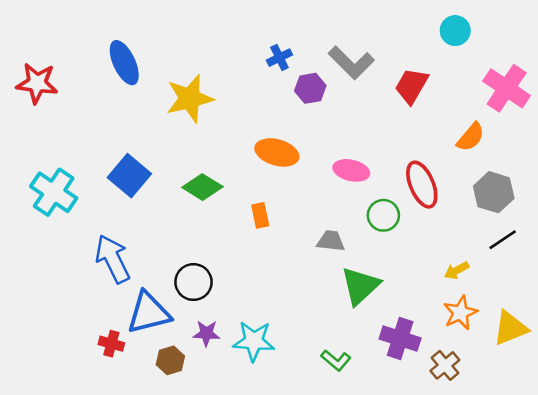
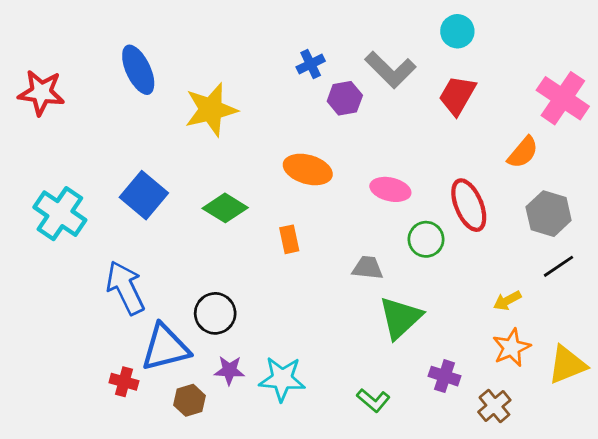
cyan circle: (455, 31) -> (457, 31), moved
purple cross: (400, 338) -> (445, 376), size x0.7

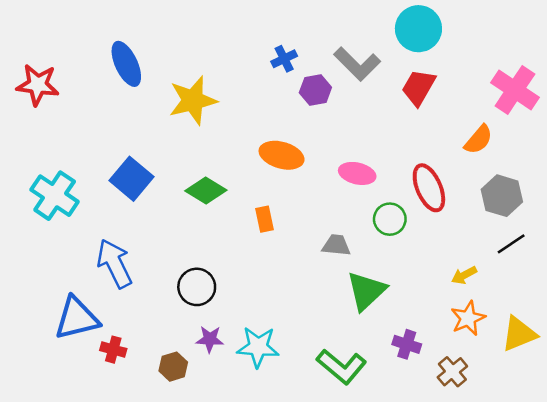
cyan circle: (457, 31) -> (418, 29), size x1.5
blue triangle: (165, 348) -> (77, 318), moved
green L-shape: (373, 400) -> (342, 367), size x1.6

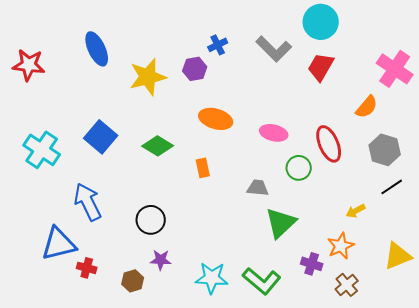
purple hexagon: (315, 90) -> (195, 69), moved
orange star: (468, 318) -> (341, 246), moved
cyan star: (258, 347) -> (212, 278), moved

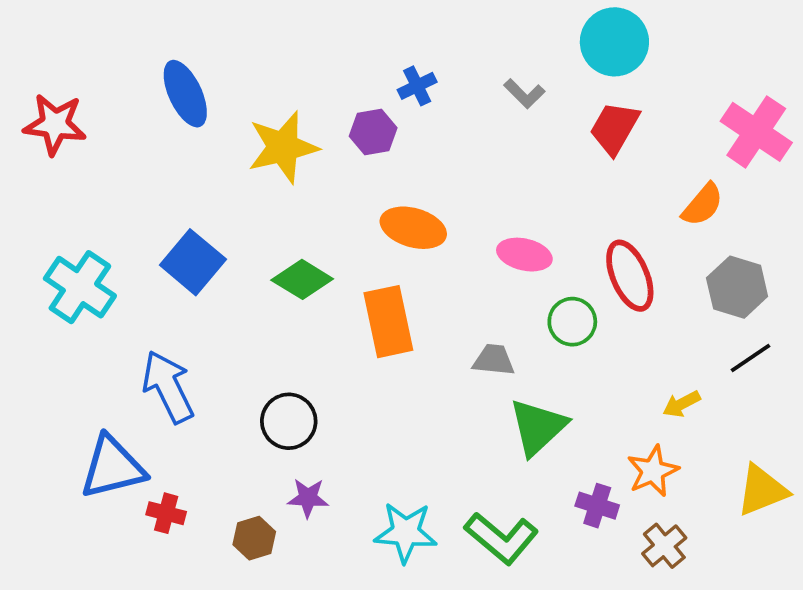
gray L-shape: (274, 49) -> (524, 94), size x0.6
orange rectangle: (203, 168) -> (388, 322), size x1.8

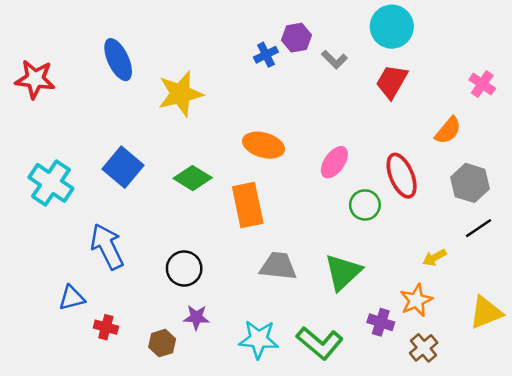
purple hexagon: (373, 132) -> (296, 38), moved
pink cross: (756, 132) -> (482, 84), size x0.6
pink ellipse: (524, 255) -> (334, 162), turned -68
gray trapezoid: (494, 360) -> (278, 266), moved, size x1.4
blue triangle: (112, 467) -> (72, 298), size x0.6

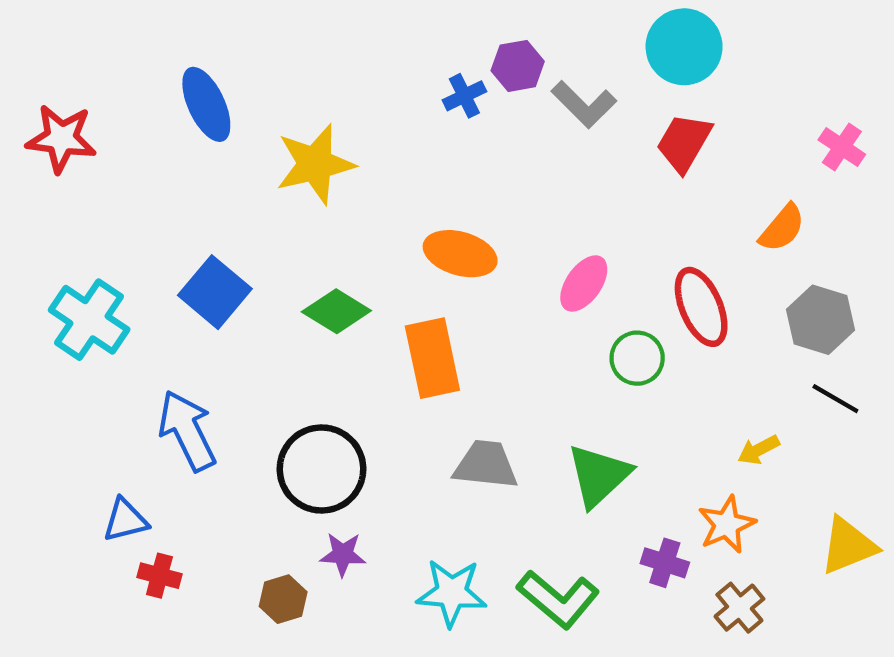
gray L-shape: (334, 60) -> (584, 104), size x1.4
black line: (479, 228) -> (835, 399), turned 64
black circle: (184, 268) -> (322, 469), size x1.4
red cross: (106, 327) -> (159, 576), moved

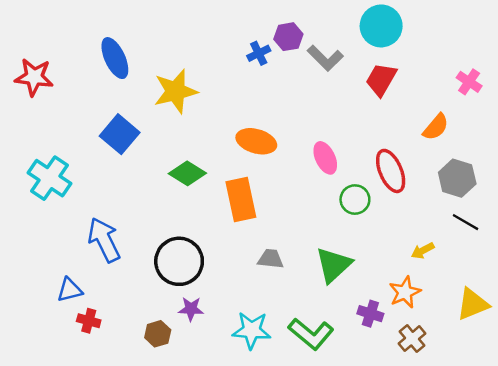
pink ellipse: (584, 283) -> (325, 158), turned -60
blue square: (215, 292) -> (120, 134), moved
gray trapezoid: (486, 465) -> (271, 259), size x0.7

